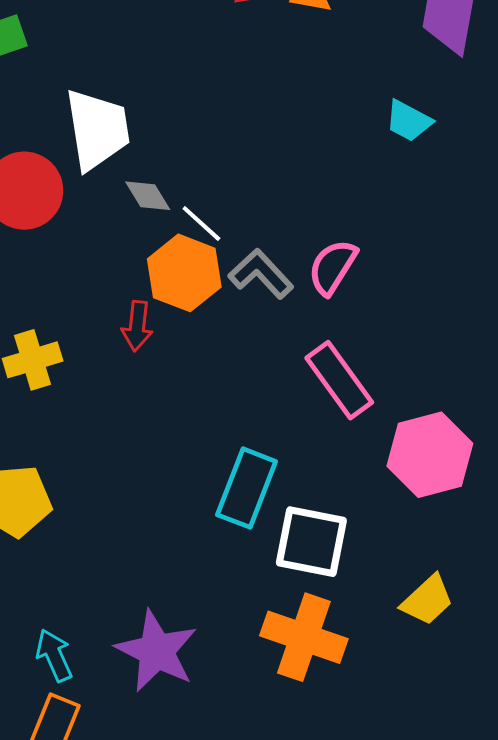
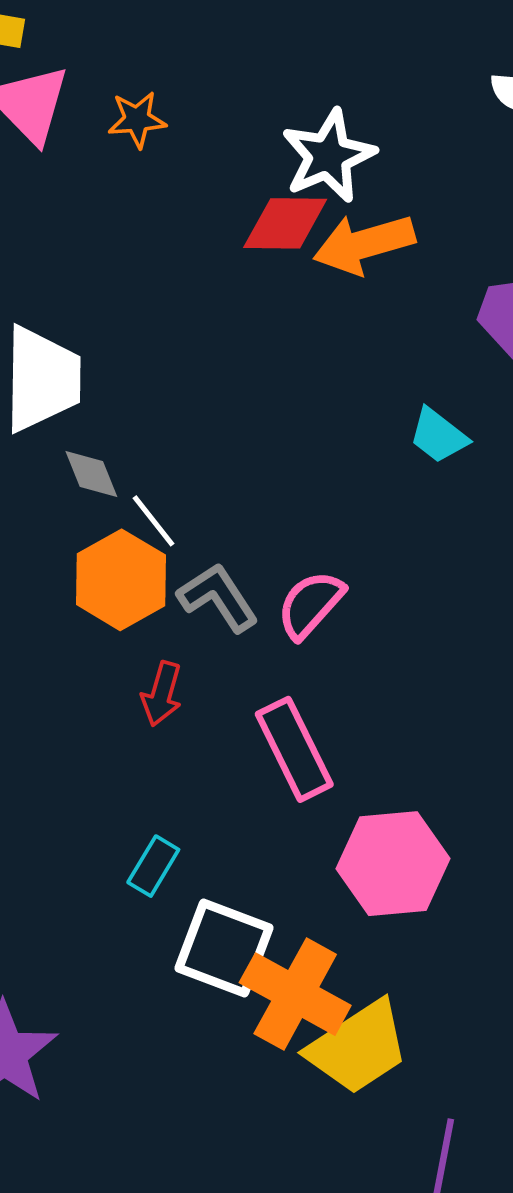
red arrow: (137, 326) -> (162, 694), moved
cyan rectangle: (247, 488) -> (153, 866), size x0.6
yellow trapezoid: (427, 600) -> (358, 1047), size x1.5
orange cross: (304, 637) -> (295, 994), moved

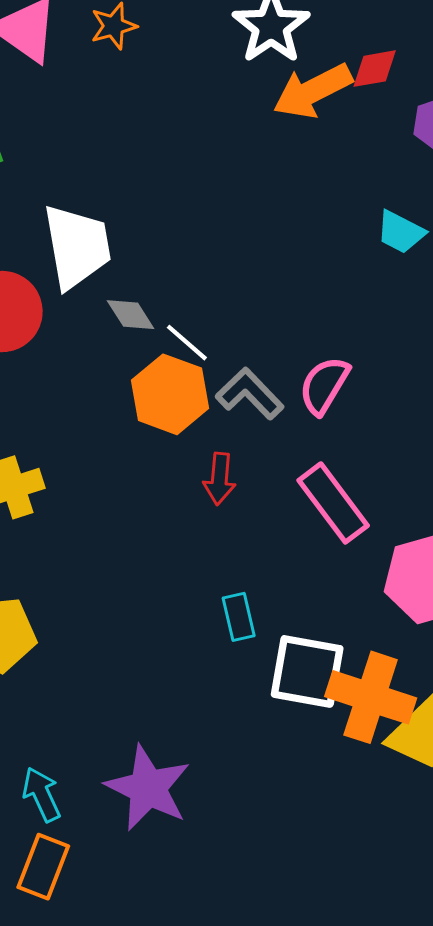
red diamond: (285, 223) -> (375, 69), moved, size x0.7
cyan rectangle: (153, 866) -> (239, 617), turned -33

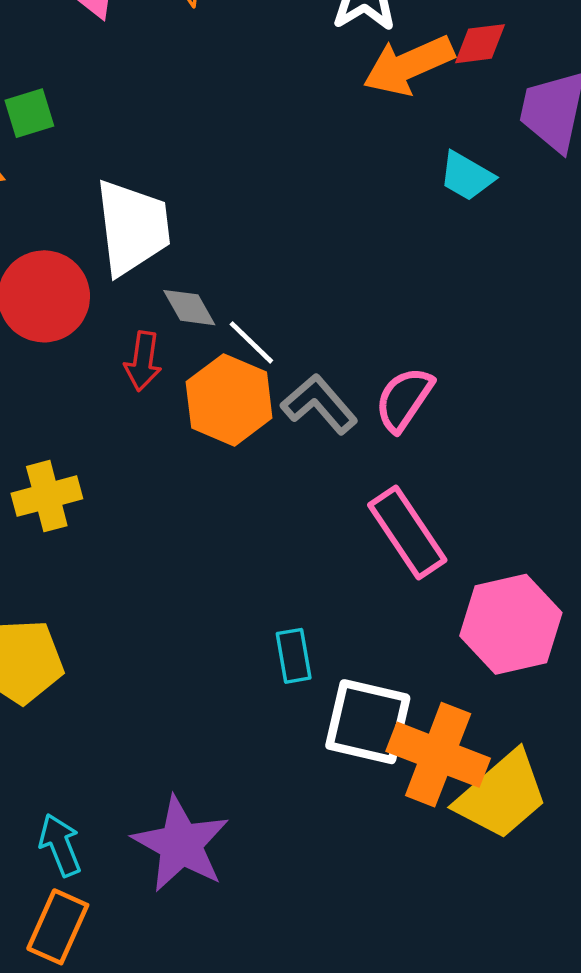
cyan trapezoid: (401, 232) -> (467, 176), moved
red arrow: (219, 479) -> (143, 361), moved

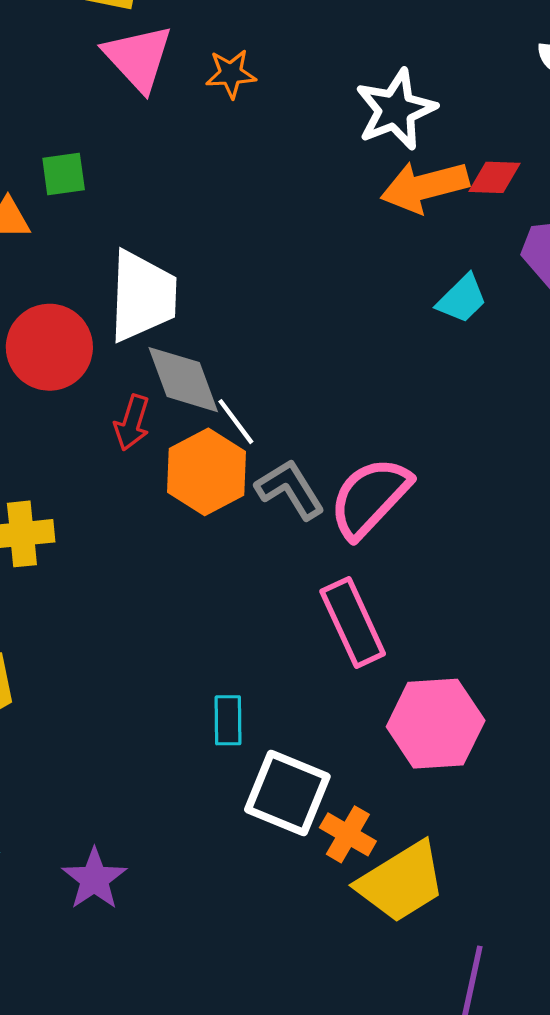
cyan trapezoid: (467, 176) -> (462, 299), turned -84
gray diamond: (189, 308) -> (183, 380), size x1.6
pink semicircle: (404, 399) -> (370, 498), size x1.4
orange cross: (438, 755) -> (348, 834), size x0.6
purple star: (181, 844) -> (94, 879), size x0.7

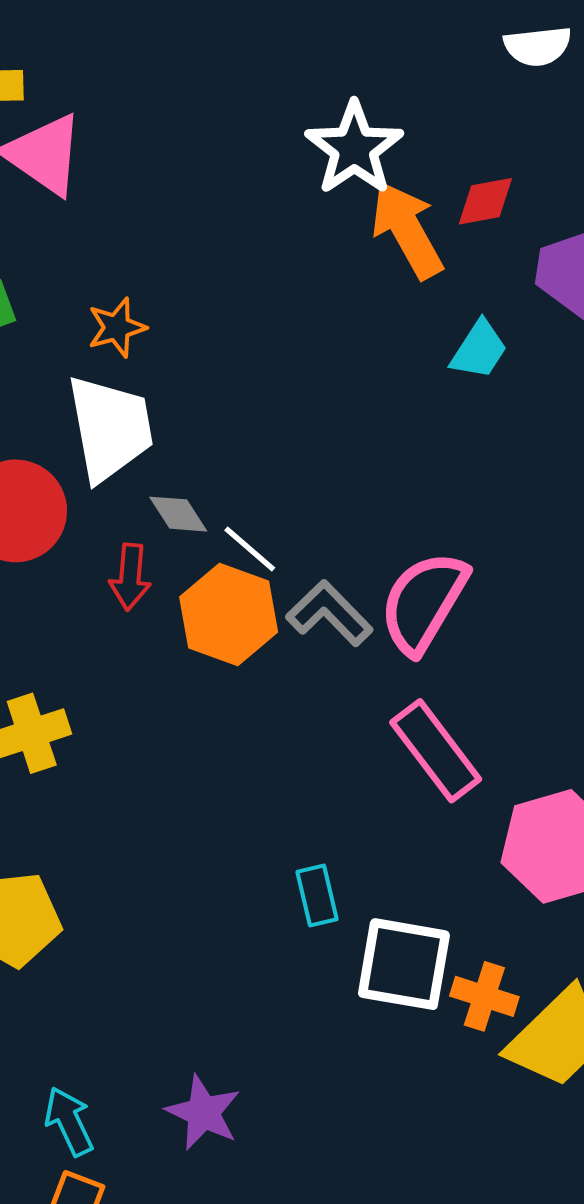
orange star: (231, 74) -> (117, 327), moved
orange arrow: (425, 187) -> (407, 230), turned 88
gray diamond: (183, 380) -> (178, 514), size x0.6

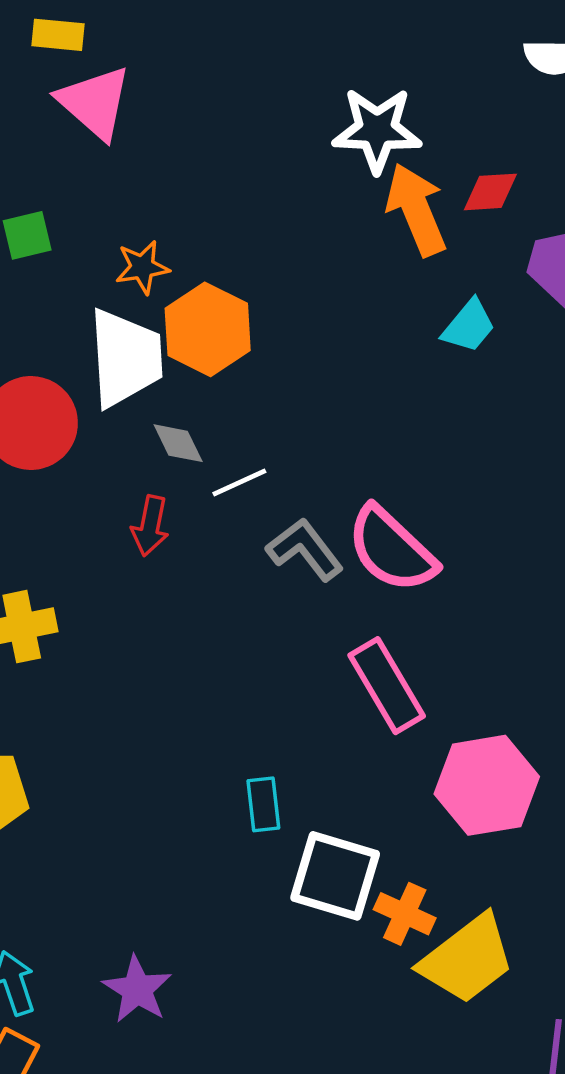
white star: (354, 148) -> (377, 130), turned 30
white line: (250, 549) -> (239, 483), turned -72
red arrow: (130, 577) -> (150, 526), moved
pink semicircle: (424, 602) -> (392, 550), turned -84
orange hexagon: (229, 614) -> (208, 329), moved

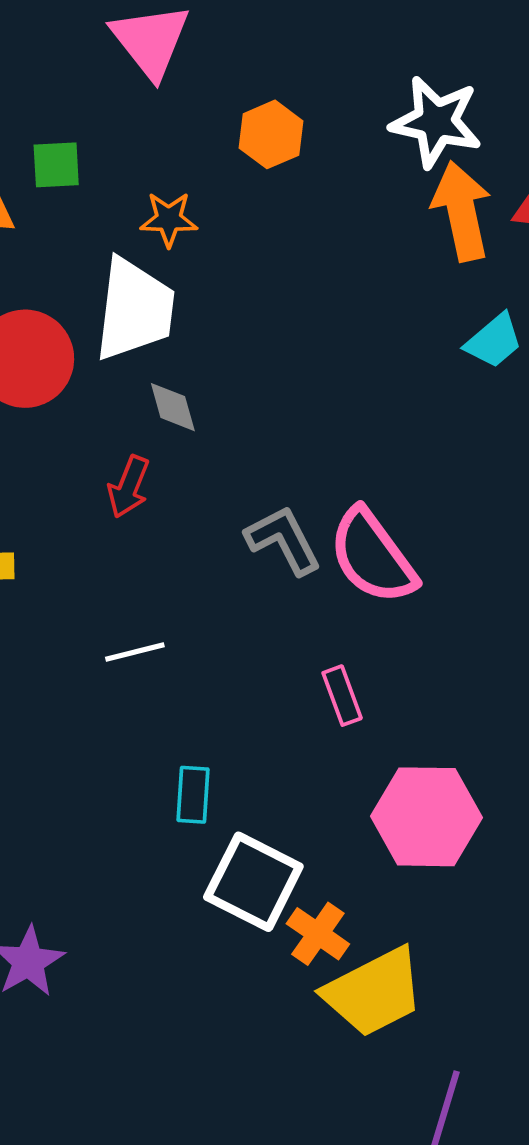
orange hexagon: (208, 329) -> (271, 134), moved, size x0.7
white line: (239, 483) -> (135, 652), moved
pink rectangle: (387, 686) -> (342, 696), size x0.6

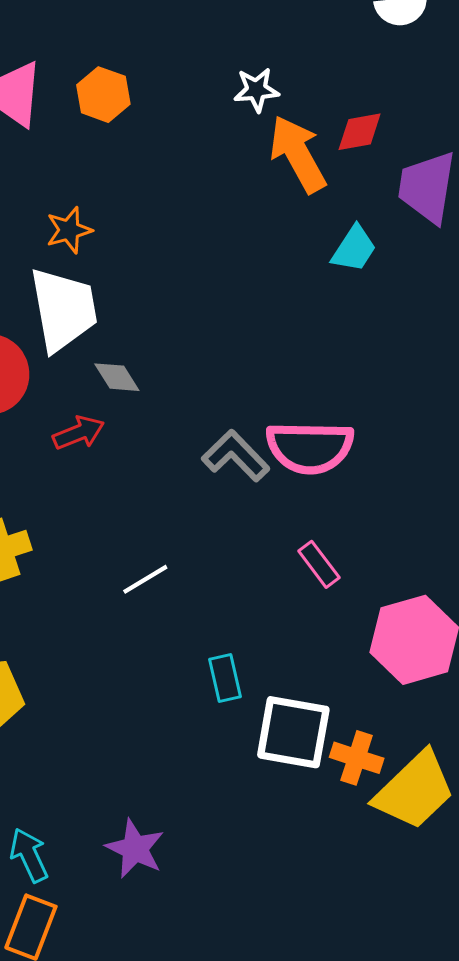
white star: (436, 122) -> (256, 90), size x0.6
orange hexagon: (271, 134) -> (103, 95), moved
red arrow: (129, 487) -> (79, 433), moved, turned -117
pink semicircle: (373, 556) -> (310, 447), turned -36

